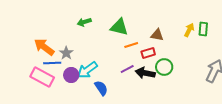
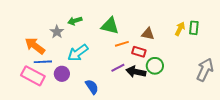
gray star: (66, 53) -> (57, 32), moved
red rectangle: (148, 53) -> (139, 52), turned 32
cyan arrow: (87, 70) -> (78, 53), moved

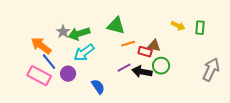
green arrow: (75, 21) -> (79, 34), moved, size x1.5
yellow arrow: (180, 29) -> (178, 26), moved, turned 88
brown triangle: (148, 34) -> (154, 46), moved
blue line: (43, 62) -> (49, 62), turned 54

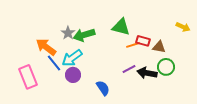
red rectangle: (145, 52) -> (143, 41), moved
cyan arrow: (84, 53) -> (72, 58), moved
pink rectangle: (39, 76) -> (28, 77), moved, turned 40

